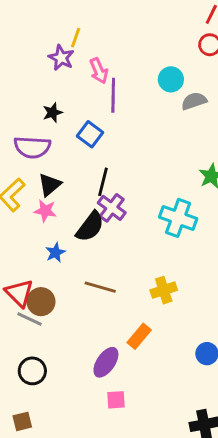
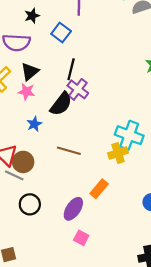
cyan cross: (178, 218) -> (129, 135), moved
black circle: (32, 371) -> (30, 204), moved
pink square: (116, 400) -> (81, 238), turned 32

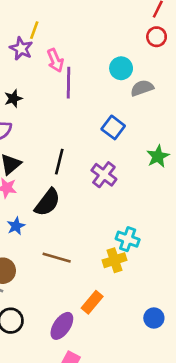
blue square: (61, 32) -> (113, 127), moved
purple cross: (78, 89) -> (104, 175), moved
cyan cross: (129, 135) -> (128, 239), size x0.7

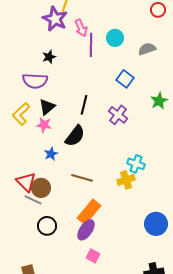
purple star: (21, 49) -> (55, 19), size x1.4
cyan circle: (121, 68) -> (115, 38), moved
orange rectangle: (92, 302) -> (89, 212), moved, size x1.4
blue circle: (154, 318) -> (156, 224), size x1.5

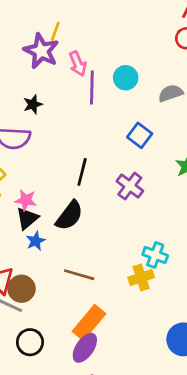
black triangle: (47, 107) -> (27, 218), moved

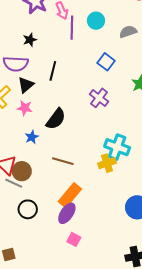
black line: (82, 172) -> (53, 71), moved
black triangle: (27, 218) -> (26, 85), moved
cyan cross: (155, 255) -> (117, 147), size x1.4

